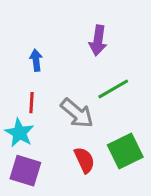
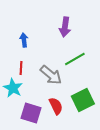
purple square: (25, 171) -> (31, 113), moved

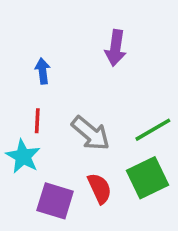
green line: (75, 59) -> (153, 130), moved

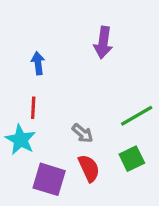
gray arrow: (91, 133) -> (83, 133), moved, size x0.6
green square: (148, 178) -> (132, 159), size x0.7

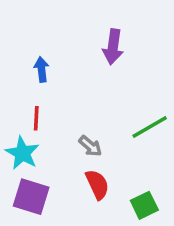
green square: (132, 159) -> (144, 205), moved
purple square: (49, 179) -> (31, 197), moved

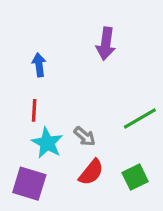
cyan star: (22, 153) -> (47, 143), moved
red semicircle: (97, 184) -> (91, 172), turned 64
green square: (144, 205) -> (135, 177), moved

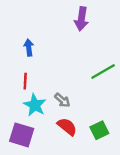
purple arrow: (106, 44) -> (81, 19), moved
green line: (140, 119) -> (103, 72), moved
red semicircle: (91, 172) -> (67, 127), turned -90

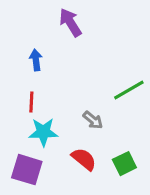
purple arrow: (81, 19) -> (70, 22), moved, turned 140
gray arrow: (62, 100) -> (93, 120), moved
cyan star: (35, 105) -> (43, 132), turned -30

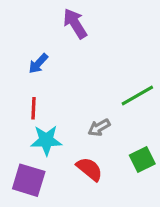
blue arrow: (36, 60) -> (38, 64), turned -130
gray arrow: (93, 120) -> (99, 127), turned 110
green square: (124, 164) -> (142, 159), moved

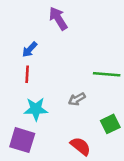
green line: (137, 96) -> (107, 74), turned 35
red line: (33, 108) -> (27, 74), moved
red semicircle: (89, 169) -> (81, 146), moved

